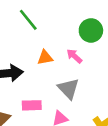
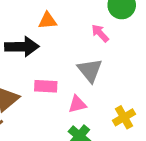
orange triangle: (45, 58) -> (48, 21), moved

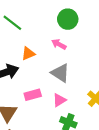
orange triangle: (48, 21) -> (28, 54), moved

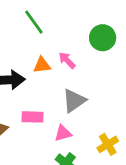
pink arrow: (59, 44) -> (67, 60), moved
gray triangle: (60, 73) -> (74, 101), turned 36

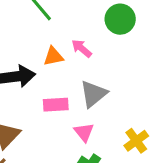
pink rectangle: (32, 117) -> (56, 105), moved
pink triangle: (63, 133) -> (84, 132), turned -48

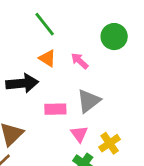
orange triangle: (53, 56) -> (47, 58), moved, turned 42
yellow cross: (136, 141) -> (110, 143), moved

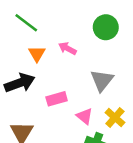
green circle: (114, 37) -> (106, 27), moved
orange triangle: (47, 58) -> (37, 54), turned 42
gray triangle: (89, 101) -> (102, 80), moved

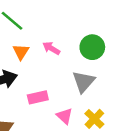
green circle: (106, 27) -> (92, 47), moved

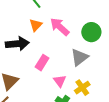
pink arrow: (51, 48) -> (60, 27), size x1.5
pink rectangle: (38, 97) -> (42, 63), turned -56

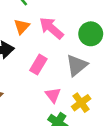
pink rectangle: (42, 63) -> (38, 65), moved

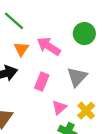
green circle: (91, 34) -> (84, 34), moved
pink triangle: (53, 95) -> (59, 107), turned 35

